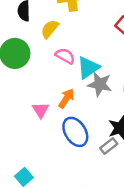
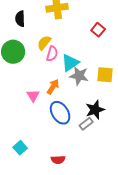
yellow semicircle: (50, 29) -> (44, 43), moved
pink semicircle: (65, 56) -> (52, 54), turned 77

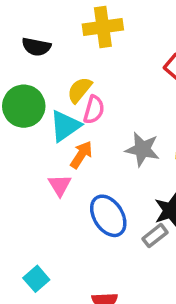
black semicircle: (20, 19) -> (36, 47), turned -77
cyan triangle: (70, 63) -> (65, 126), moved
orange arrow: (53, 87) -> (81, 155), moved

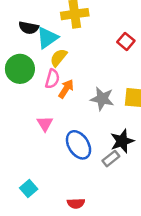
pink semicircle: (94, 110) -> (52, 79), moved
cyan triangle: (65, 126) -> (47, 38), moved
orange arrow: (81, 155) -> (66, 89), moved

